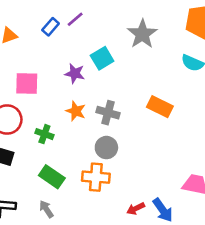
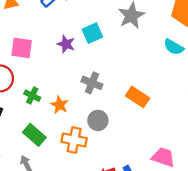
orange rectangle: (160, 107) -> (138, 97), moved
orange star: (76, 111) -> (60, 105), moved
gray circle: (106, 148) -> (98, 120), moved

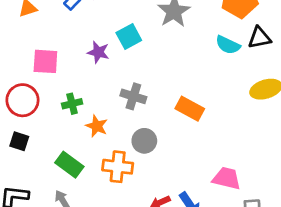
green cross: (32, 96) -> (72, 104), moved, turned -35

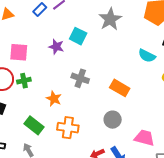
cyan square: (129, 37) -> (78, 36), turned -36
cyan semicircle: (228, 45) -> (147, 56), moved
green cross: (72, 104) -> (24, 81), moved
gray circle: (144, 141) -> (113, 120), moved

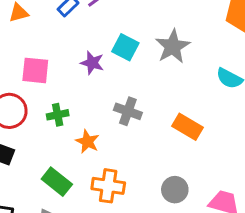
gray star: (110, 19) -> (173, 46), moved
green cross: (24, 81) -> (58, 115), moved
gray circle: (113, 120) -> (175, 190), moved

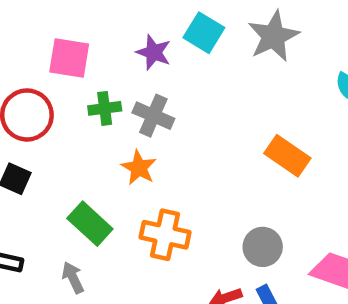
gray cross: (128, 111) -> (153, 116), moved
green cross: (58, 115) -> (105, 108), moved

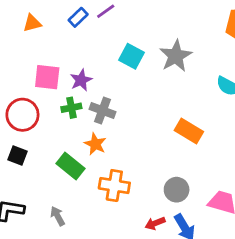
purple star: (154, 52) -> (81, 80), moved, turned 30
green rectangle: (90, 224) -> (71, 166), moved

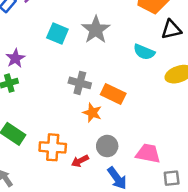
gray cross: (103, 111) -> (80, 83), moved
orange star: (95, 144) -> (92, 113), moved
red arrow: (155, 223) -> (80, 161), moved

